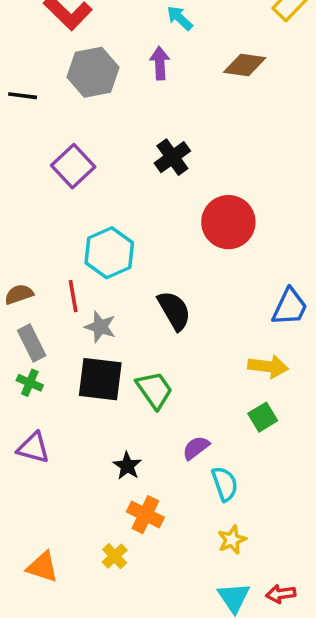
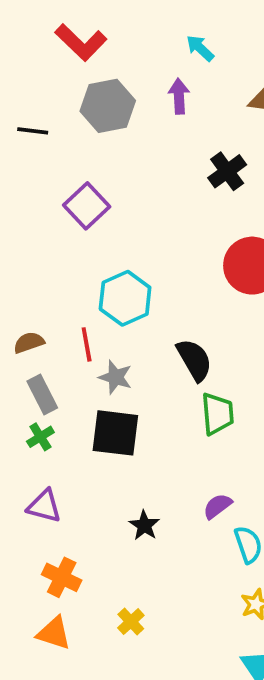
black cross: (172, 157) -> (227, 171), moved
green cross: (30, 383) -> (40, 437), turned 35
green trapezoid: (154, 390) -> (217, 414), moved, turned 30
orange cross: (145, 515) -> (62, 577), moved

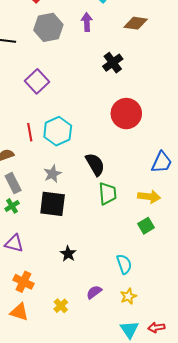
red line: (87, 344) -> (30, 132), moved
gray star: (115, 377) -> (53, 174), turned 30
purple semicircle: (217, 506) -> (94, 292), moved

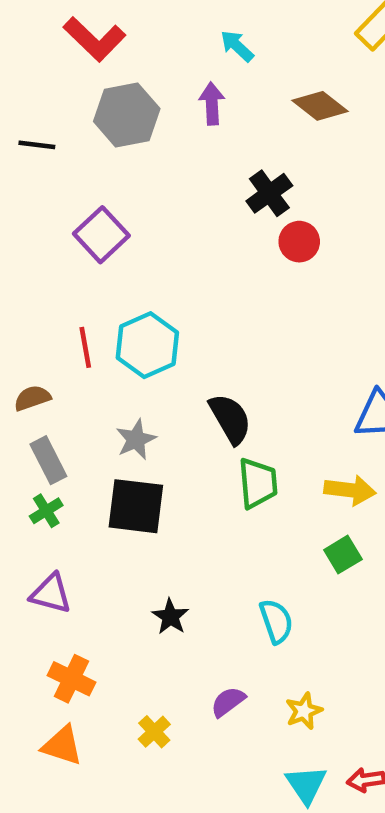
brown diamond: (136, 23) -> (320, 106), turned 30
red circle: (126, 114) -> (299, 242), moved, size x0.6
cyan semicircle: (124, 264) -> (276, 621), moved

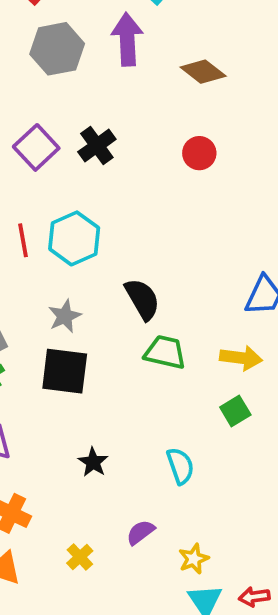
purple arrow: (212, 104) -> (127, 39), size x1.5
brown diamond: (320, 106) -> (203, 72), moved
black cross: (269, 193) -> (97, 146), moved
green trapezoid: (258, 483) -> (165, 352), turned -72
yellow star: (304, 711) -> (194, 559), moved

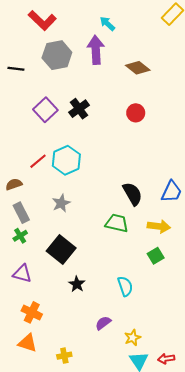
red line: (23, 240) -> (38, 161), turned 60
black semicircle: (142, 299) -> (133, 194), moved
black square: (65, 371) -> (61, 249), moved, turned 32
yellow cross: (80, 557) -> (64, 356), moved, turned 32

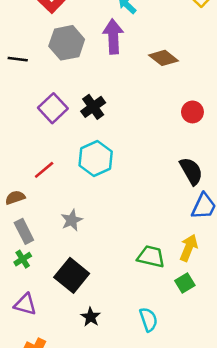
red circle: (136, 113) -> (192, 112), moved
cyan hexagon: (66, 160) -> (96, 158), moved
black semicircle: (133, 194) -> (191, 171), moved
green trapezoid: (117, 223) -> (151, 257), moved
yellow arrow: (159, 226) -> (189, 248), turned -75

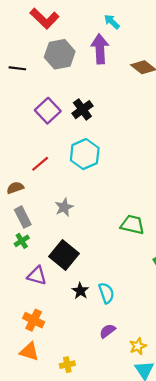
green trapezoid: (151, 257) -> (132, 225), moved
purple triangle: (25, 304) -> (37, 276), moved
cyan semicircle: (148, 319) -> (106, 293), moved

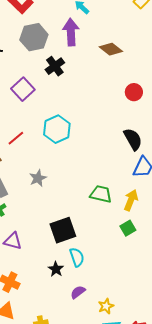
black cross: (82, 110) -> (55, 66), moved
black square: (64, 255) -> (63, 230), moved, turned 32
black star: (80, 291) -> (56, 269), moved

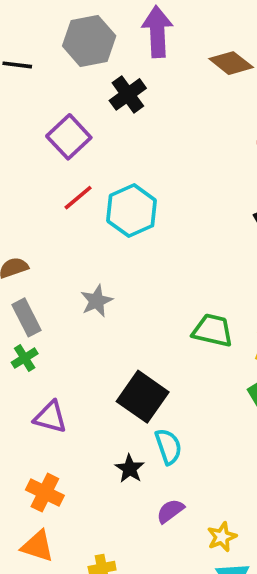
red line: (16, 138) -> (78, 198), moved
black square: (63, 230) -> (143, 397), turned -36

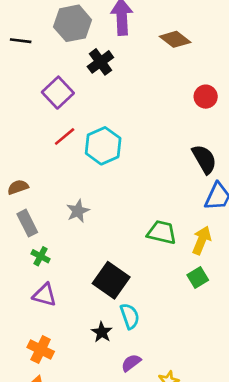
green cross: (25, 358) -> (41, 256), moved, turned -30

